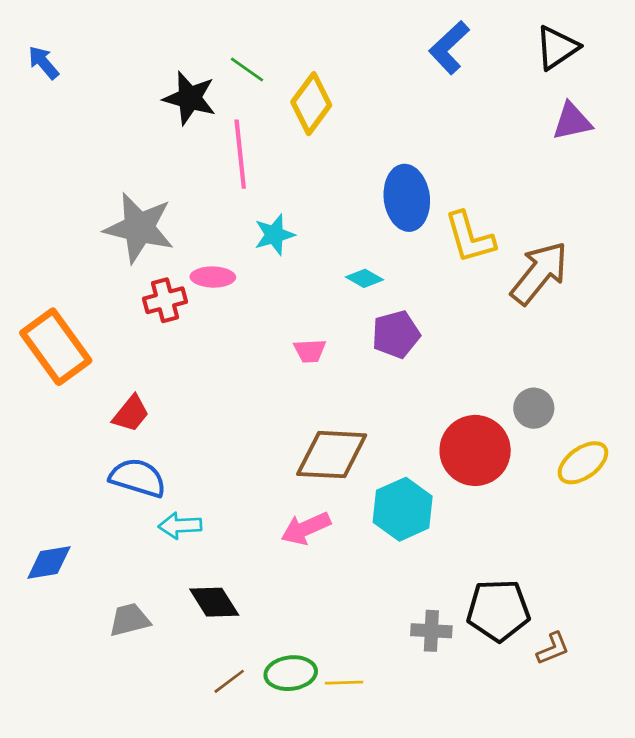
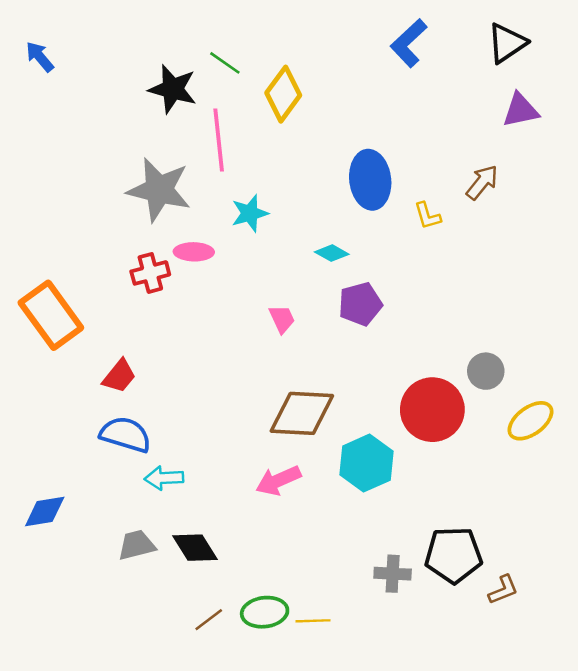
gray star: (139, 228) -> (159, 190), moved
yellow L-shape: (470, 237) -> (427, 216), size x0.6
brown arrow: (539, 273) -> (482, 182), moved, size x0.6
pink trapezoid: (310, 351) -> (282, 319), turned -112
gray trapezoid: (130, 620) -> (137, 545), moved

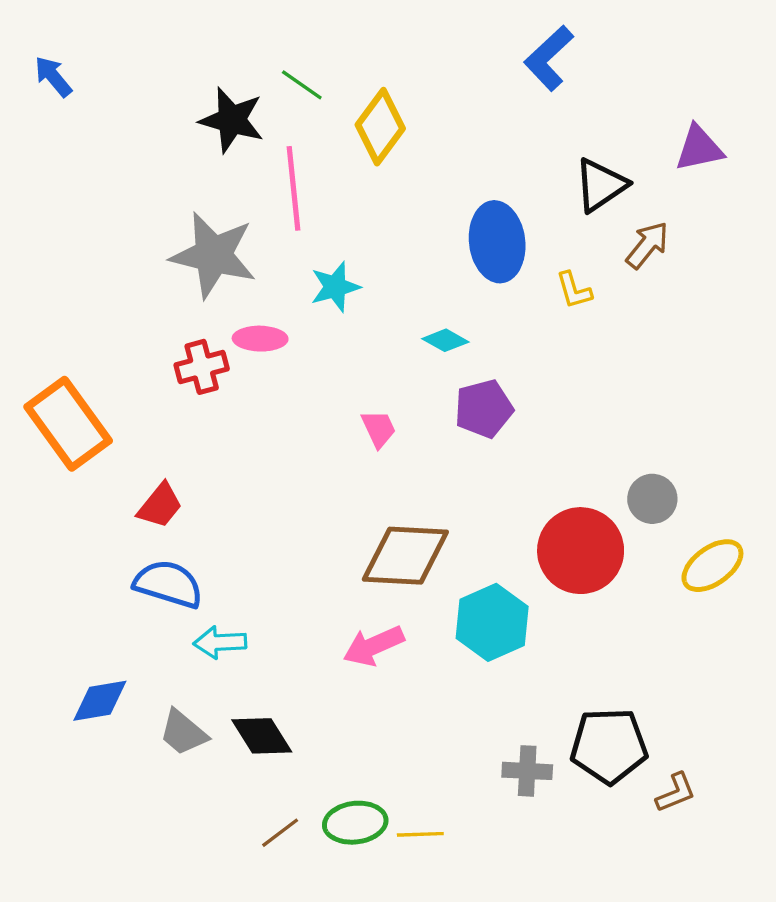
black triangle: (507, 43) -> (601, 185), moved
blue diamond: (45, 512) -> (100, 701), moved
gray trapezoid: (137, 545) -> (183, 733), turned -126

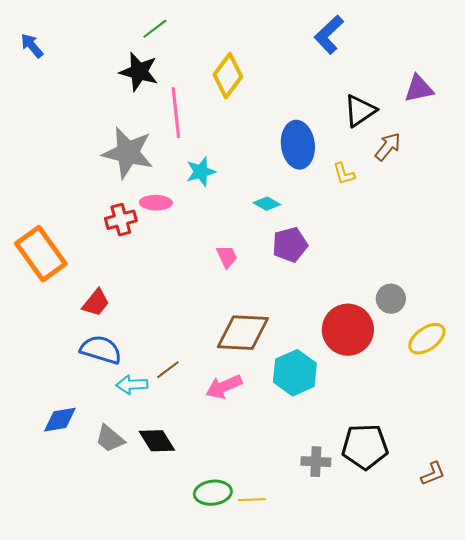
green line: (302, 85) -> (155, 29), moved, turned -72
brown L-shape: (676, 793) -> (433, 474), moved
brown line: (280, 833) -> (168, 370), moved

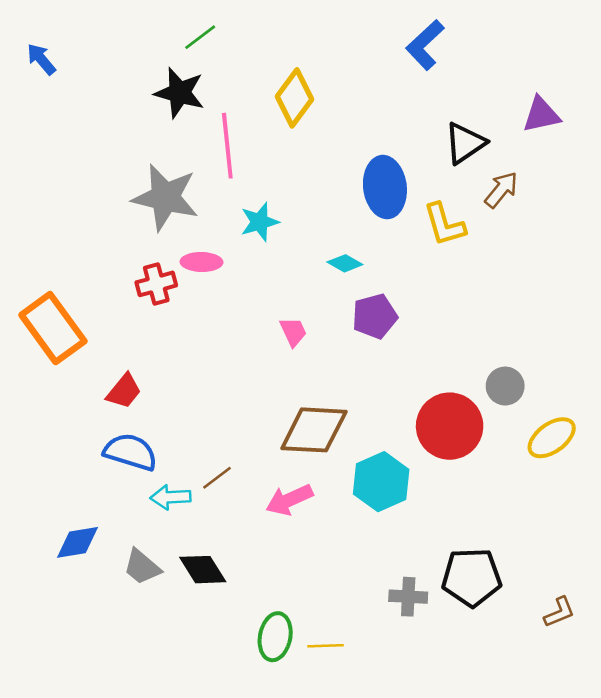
yellow L-shape: (344, 174) -> (444, 225), size x1.5
green ellipse: (213, 493) -> (275, 637), turned -72

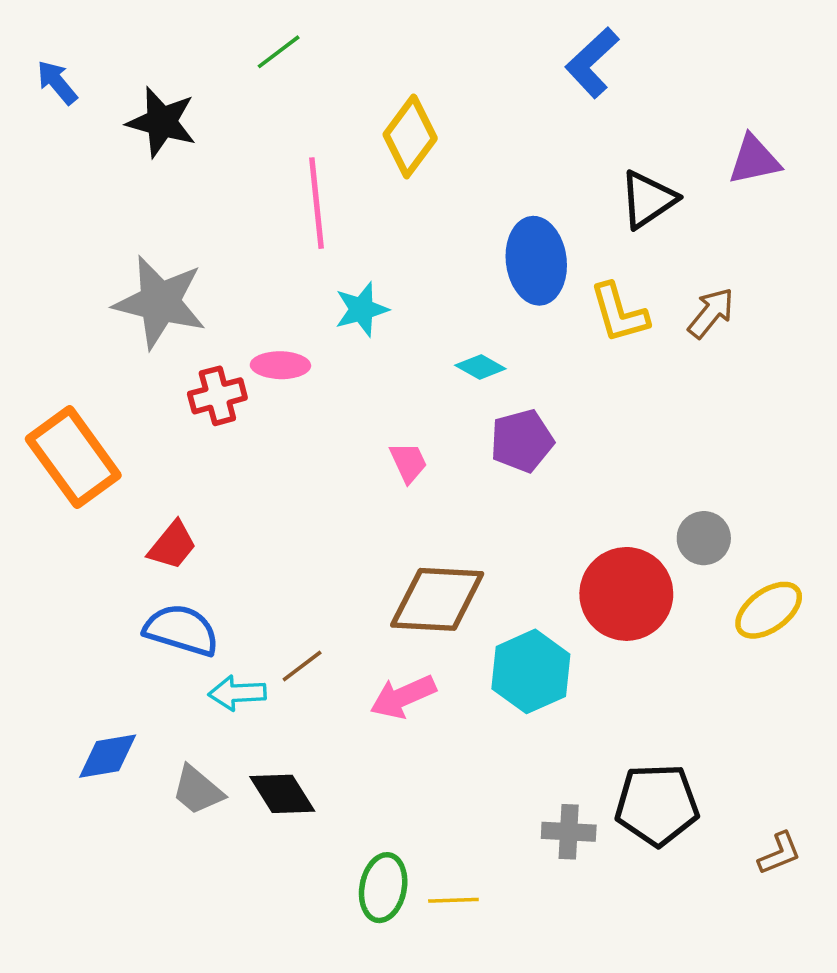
black star: (180, 93) -> (162, 122), moved
brown arrow: (501, 190) -> (711, 313), moved
gray star: (165, 197) -> (160, 302), moved

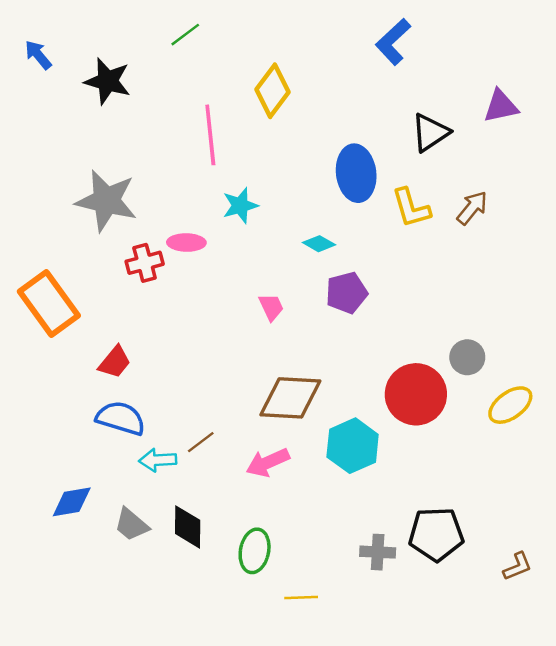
black diamond: (282, 794) -> (188, 527), turned 33
green ellipse: (383, 888) -> (255, 551), moved

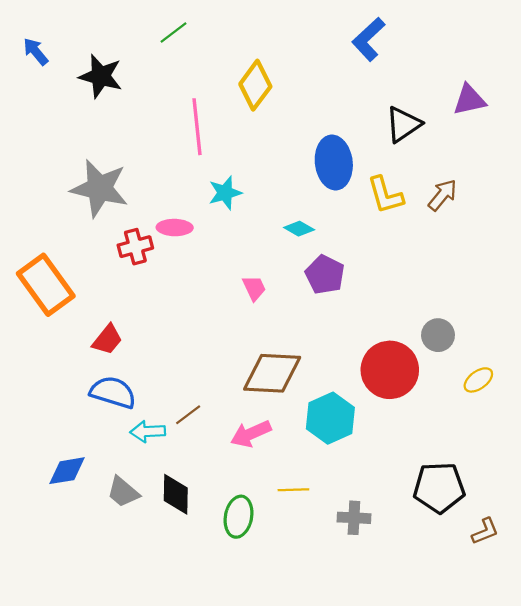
purple pentagon: (347, 293) -> (325, 275), turned -30
yellow ellipse: (510, 405) -> (478, 380), size x0.7
black pentagon: (436, 534) -> (439, 488), moved
yellow line: (301, 597) -> (293, 490), moved

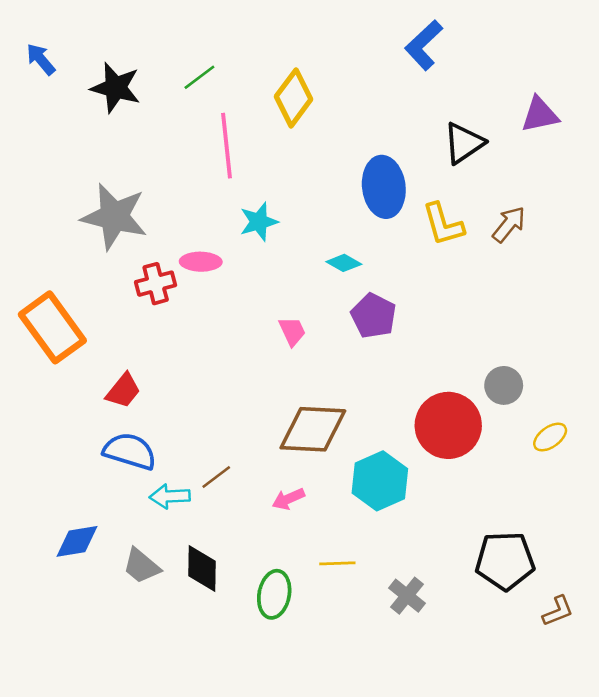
green line: (173, 33) -> (199, 77), moved
pink arrow: (251, 434) -> (288, 499), size x0.7
gray cross: (354, 518) -> (407, 596), turned 36

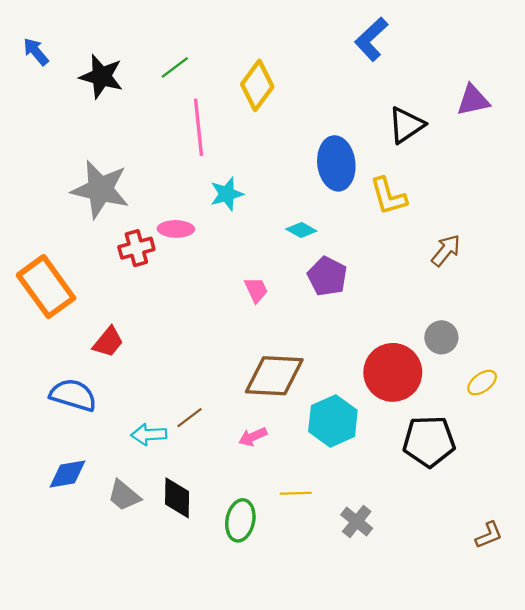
brown arrow: (509, 224) -> (446, 250), moved
blue semicircle: (130, 451) -> (73, 395), moved
black pentagon: (505, 561) -> (429, 441), moved

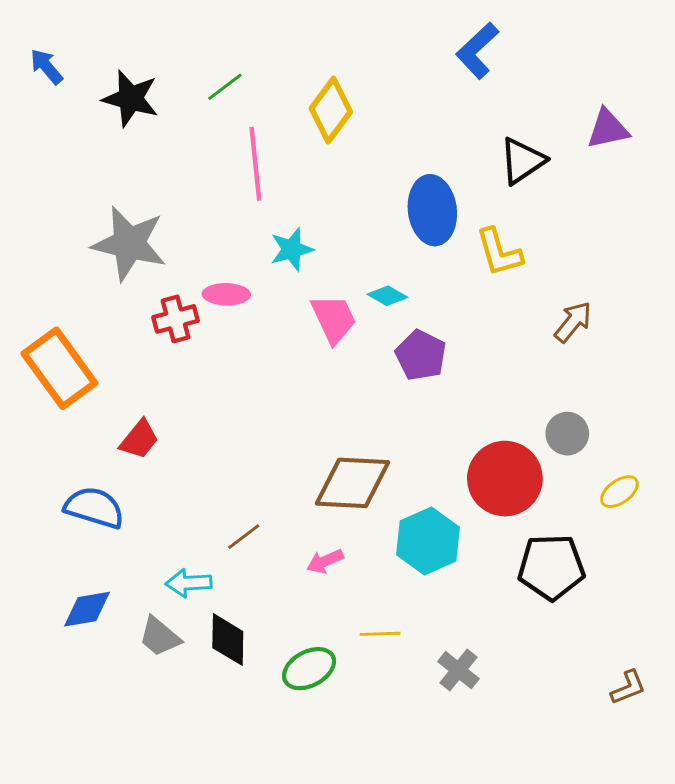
pink trapezoid: (256, 290) -> (334, 319), moved, size x1.5
cyan arrow: (149, 435) -> (189, 583), moved
green ellipse: (240, 520) -> (309, 669), turned 51

